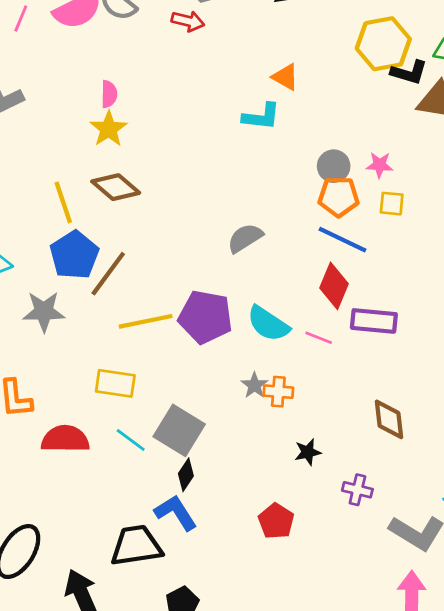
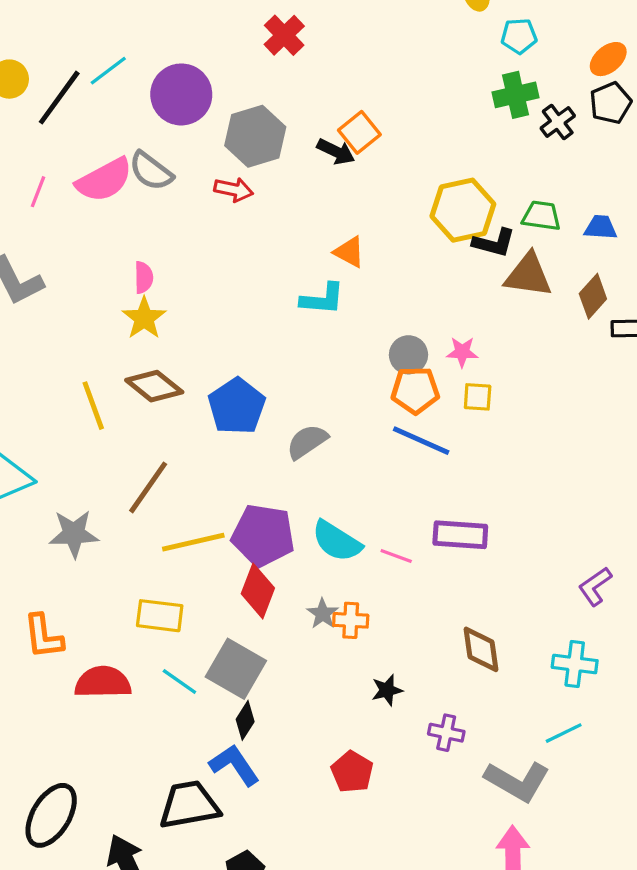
blue pentagon: (74, 255) -> (237, 406), moved
red diamond: (334, 286) -> (258, 591), moved

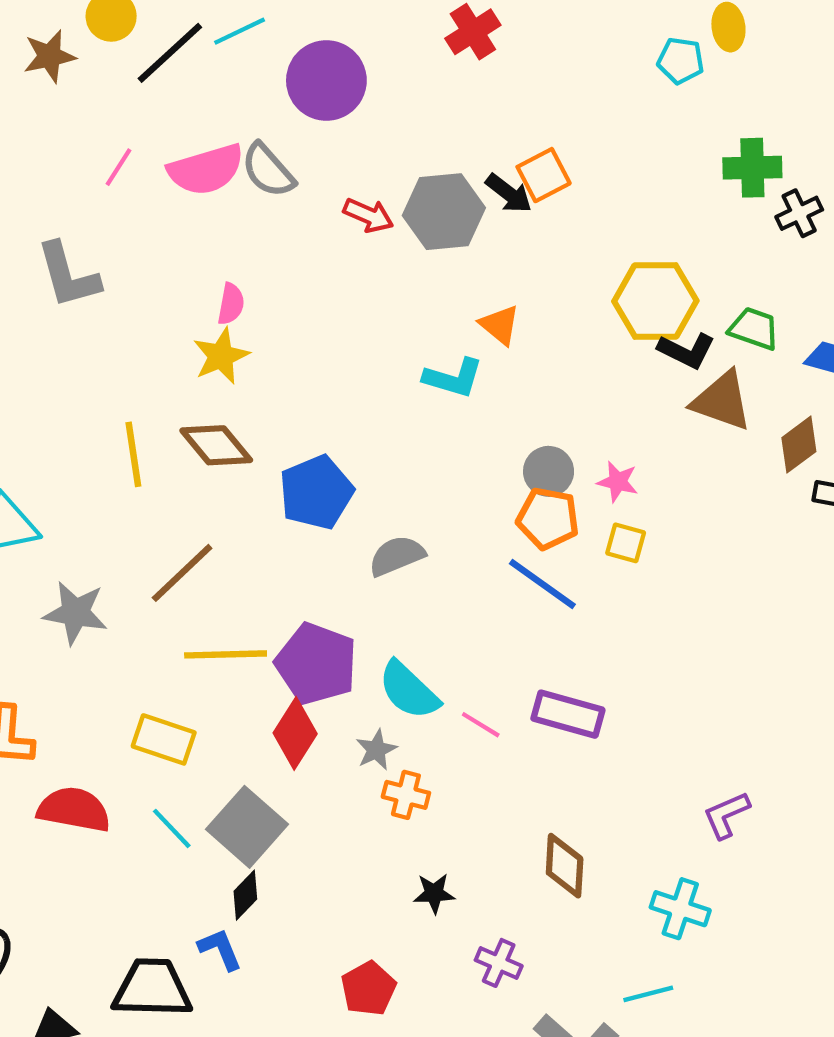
cyan pentagon: (519, 36) -> (681, 61), moved
gray hexagon: (255, 136) -> (444, 212), moved
gray star: (323, 614) -> (376, 750), moved
blue L-shape: (234, 765) -> (220, 949), size x0.7

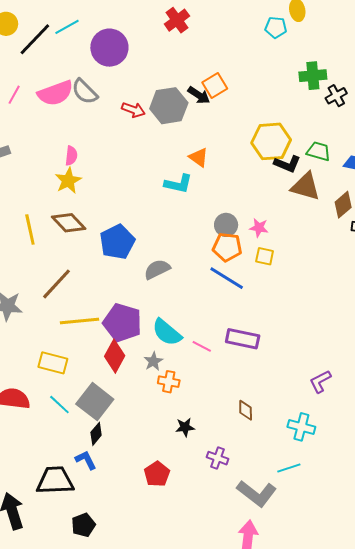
brown diamond: (565, 866) -> (246, 410), size x0.7

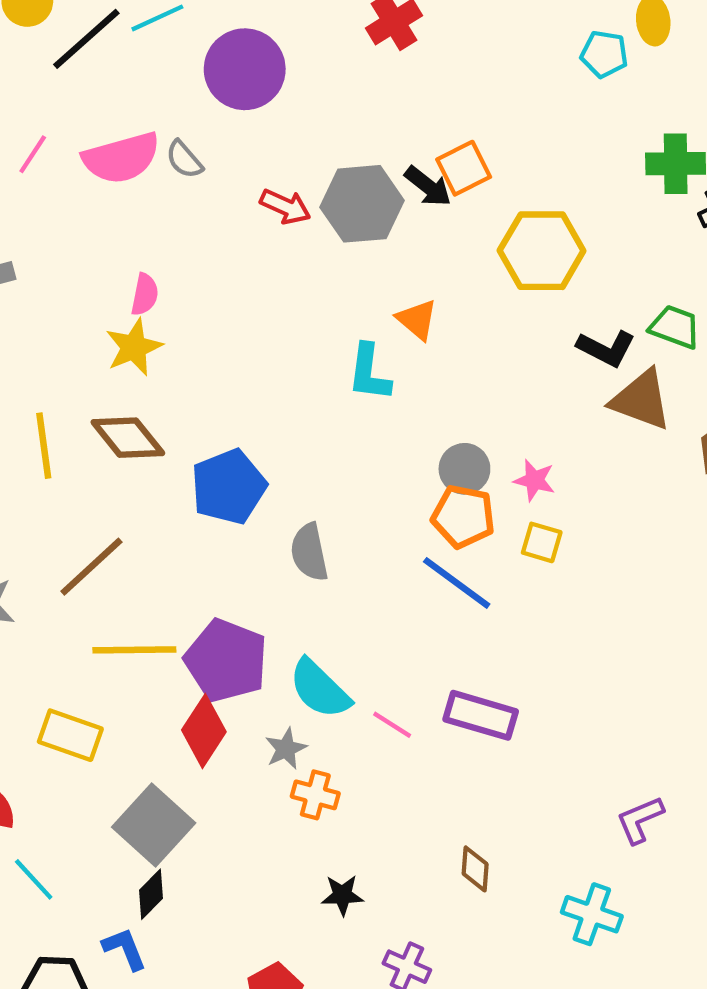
gray semicircle: (85, 92) -> (184, 159), size x0.7
yellow hexagon: (271, 141) -> (542, 251), moved
cyan L-shape: (178, 184) -> (369, 373), turned 80
gray semicircle: (157, 269) -> (309, 552), turned -80
cyan line: (59, 405) -> (34, 879), moved

